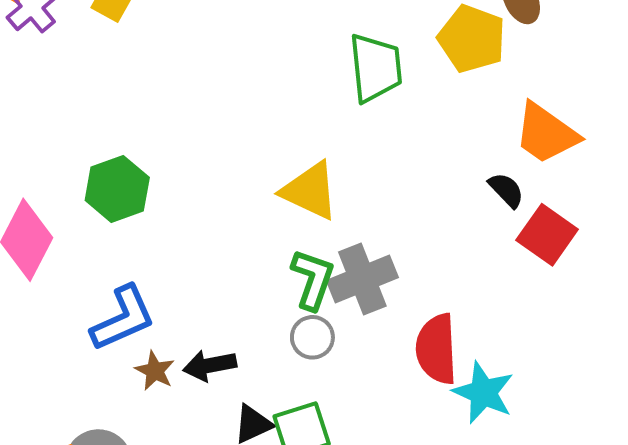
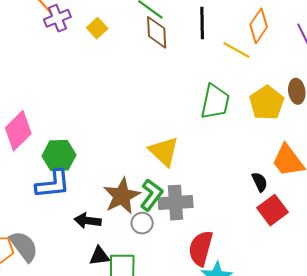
green hexagon: (117, 189) -> (59, 155), moved
brown star: (155, 371) -> (122, 196), moved, size x1.8

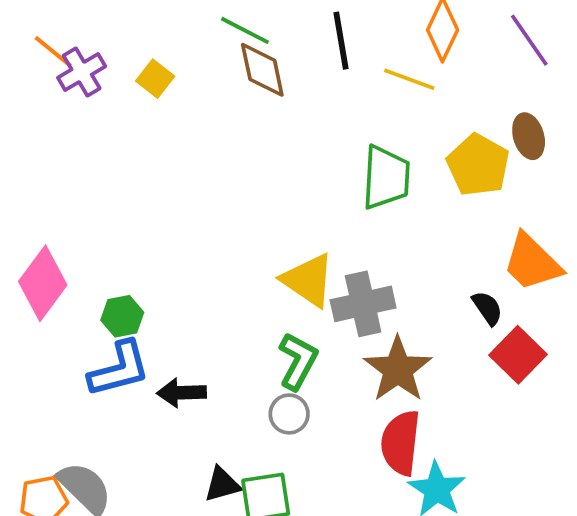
green hexagon: (59, 155) -> (122, 316), size x0.7
brown star: (122, 196) -> (398, 369), moved
gray cross: (176, 203) -> (363, 304), moved
black arrow: (88, 221) -> (182, 393), moved

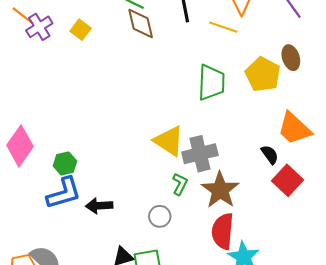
green L-shape: (298, 361) -> (180, 184), moved, size x0.7

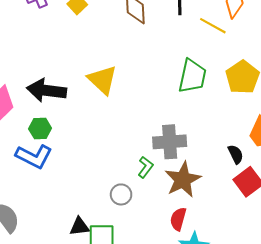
yellow triangle: (169, 141) -> (102, 80), moved
blue L-shape: (64, 193) -> (34, 156), turned 33
black arrow: (99, 206) -> (46, 90), moved, size x1.5
red semicircle: (223, 231) -> (178, 219), size x0.7

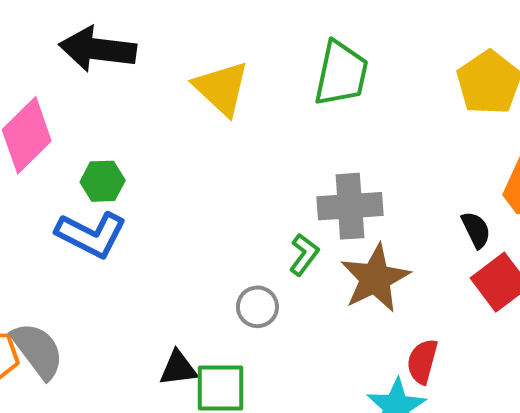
green trapezoid: (192, 76) -> (341, 74), moved
black arrow: (46, 90) -> (98, 49), moved
red semicircle: (178, 219) -> (422, 361), moved

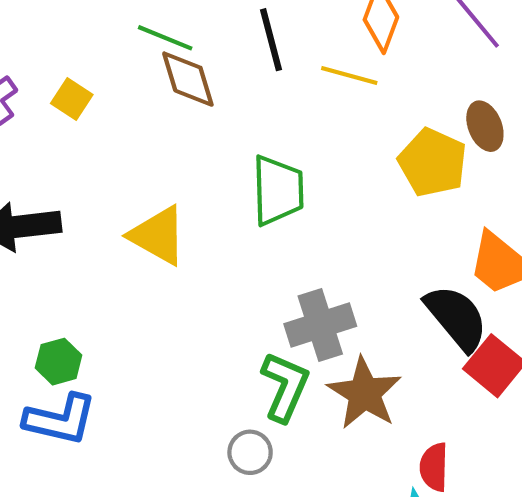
black semicircle: (476, 230) -> (456, 318), size x1.8
green L-shape: (304, 255) -> (285, 387), size x1.6

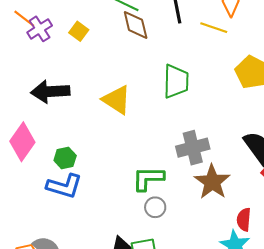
green L-shape: (285, 387) -> (148, 179), moved, turned -116

